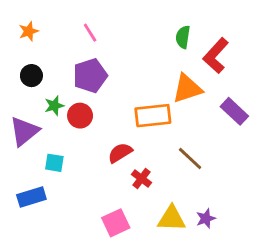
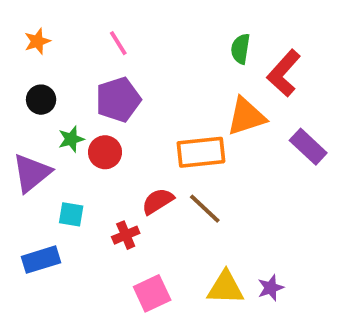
brown line: (190, 158) -> (205, 209), moved
red cross: (141, 178) -> (126, 235), moved, turned 30

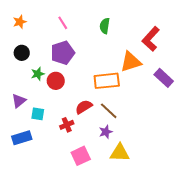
green semicircle: (241, 49) -> (105, 26), moved
purple triangle: (32, 173) -> (19, 101), moved, size x0.7
purple star: (271, 288) -> (106, 132), moved

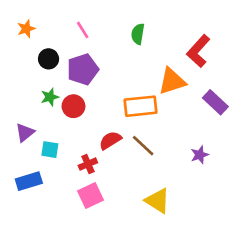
black circle: (22, 53) -> (49, 59), moved
purple star: (106, 132) -> (200, 155), moved
yellow triangle: (120, 153) -> (158, 201), turned 30
pink square: (81, 156) -> (91, 196), moved

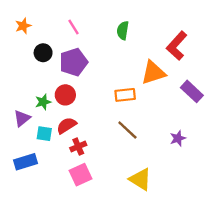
green star: (50, 97) -> (43, 102), moved
orange rectangle: (140, 106) -> (125, 95), size x0.7
red semicircle: (110, 140) -> (67, 125), moved

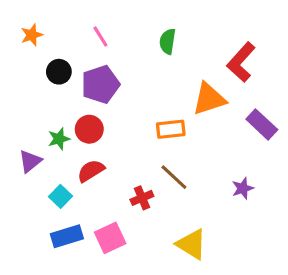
cyan square: (44, 134) -> (60, 196), moved, turned 35
red cross: (78, 146) -> (142, 198), moved
blue rectangle: (25, 162) -> (67, 236), moved

